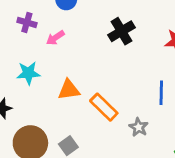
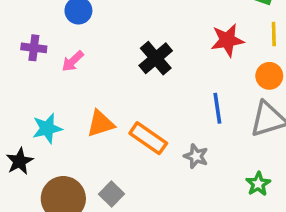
black cross: (122, 31) -> (156, 58), moved
cyan star: (28, 73) -> (47, 128), moved

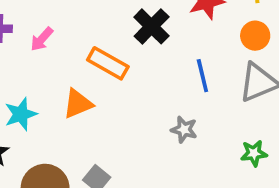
black cross: (156, 58) -> (152, 26), moved
orange rectangle: (148, 138) -> (108, 63), moved
green star: (258, 184) -> (254, 153), turned 30

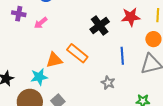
orange rectangle: (108, 63) -> (77, 53), moved
cyan star: (21, 114) -> (39, 77), moved

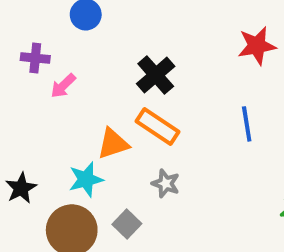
pink arrow: (41, 23) -> (63, 86), moved
black cross: (100, 26) -> (156, 75), moved
gray star: (108, 83) -> (166, 183), moved

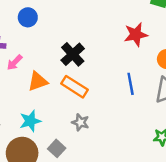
orange triangle: (113, 144) -> (38, 81), moved

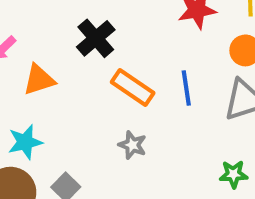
orange rectangle: (74, 87) -> (133, 87), moved
gray star: (80, 122) -> (132, 145), moved

